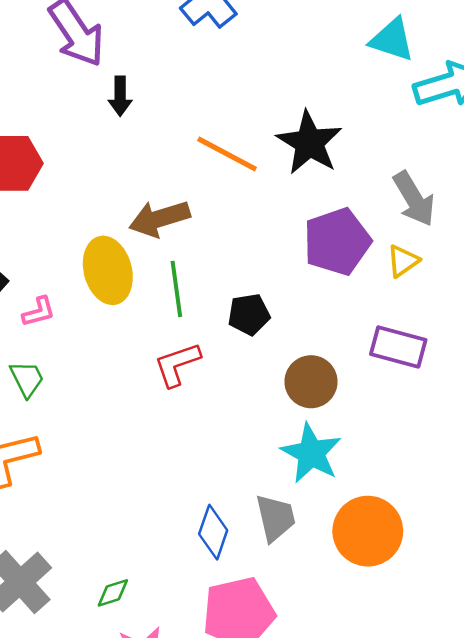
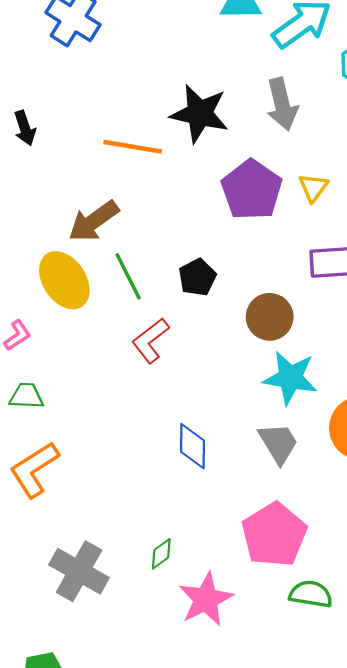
gray arrow: (414, 199) -> (282, 104), moved, turned 36
green trapezoid: (27, 379) -> (26, 396), turned -42
blue diamond: (213, 532) -> (193, 446), moved

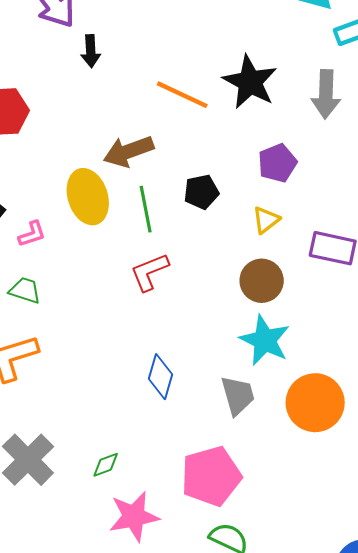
yellow triangle: (313, 187) -> (266, 220), moved
purple pentagon: (252, 190) -> (277, 163), size x0.7
black pentagon: (197, 277) -> (201, 192), moved

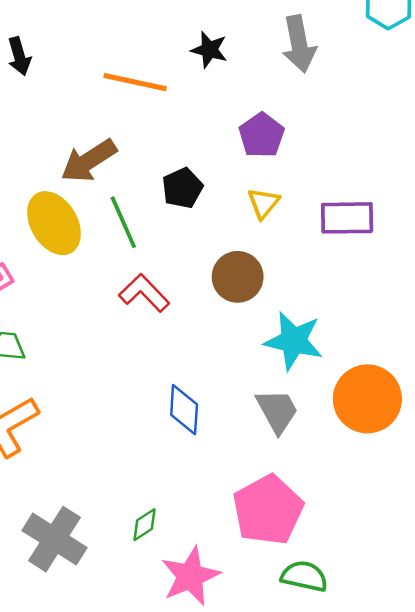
black star: (250, 82) -> (209, 50), size x0.6
red L-shape: (149, 272) -> (144, 293), turned 81
brown circle: (262, 281) -> (238, 277), moved

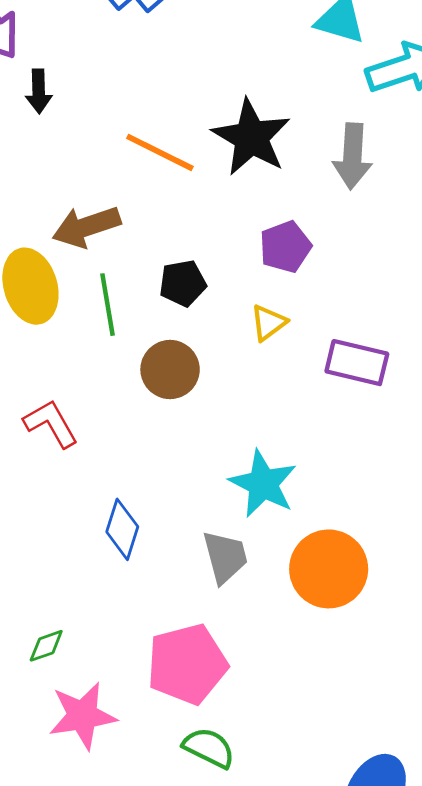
black star: (209, 50) -> (251, 137), size x1.8
brown circle: (238, 277) -> (170, 370), moved
red L-shape: (144, 293) -> (51, 424), moved

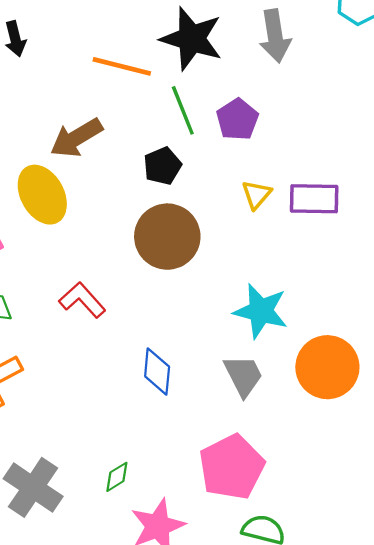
green line: (108, 305) -> (183, 110), moved
yellow triangle: (268, 323) -> (256, 195), moved
brown circle: (170, 370) -> (167, 237), size x1.4

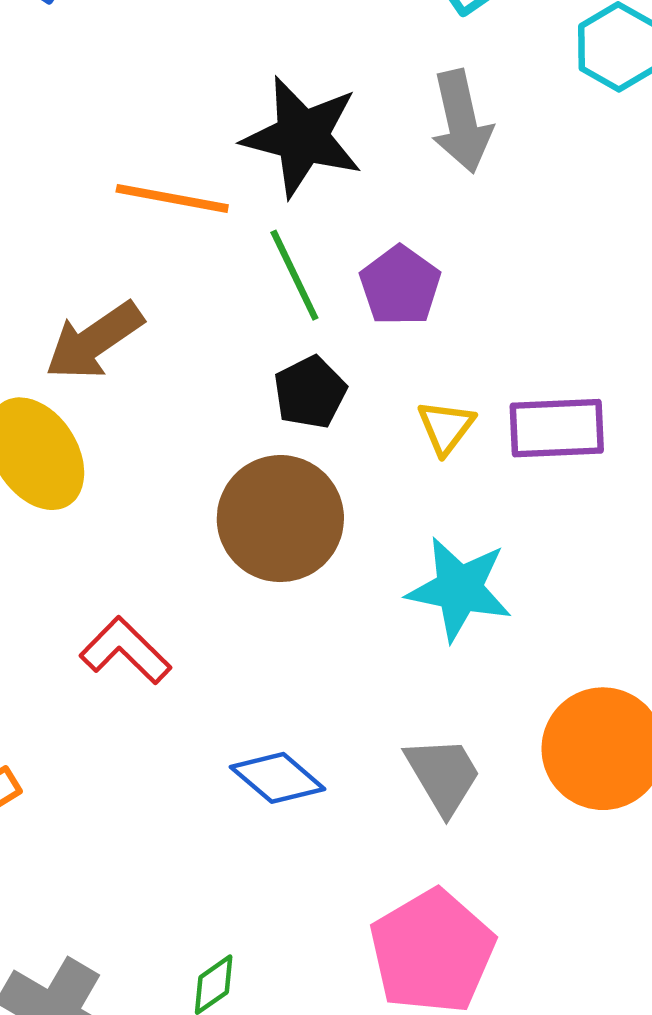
black pentagon: (162, 166) -> (310, 392), moved
cyan star: (261, 311) -> (459, 589), moved
blue diamond: (157, 371) -> (278, 778), turned -51

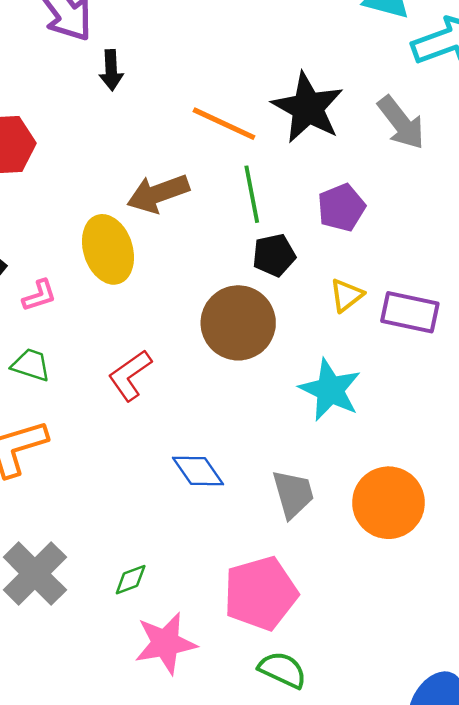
gray arrow: (462, 121) -> (401, 123), turned -40
green line: (294, 275) -> (252, 194), moved
red L-shape: (125, 650) -> (130, 375), turned -94

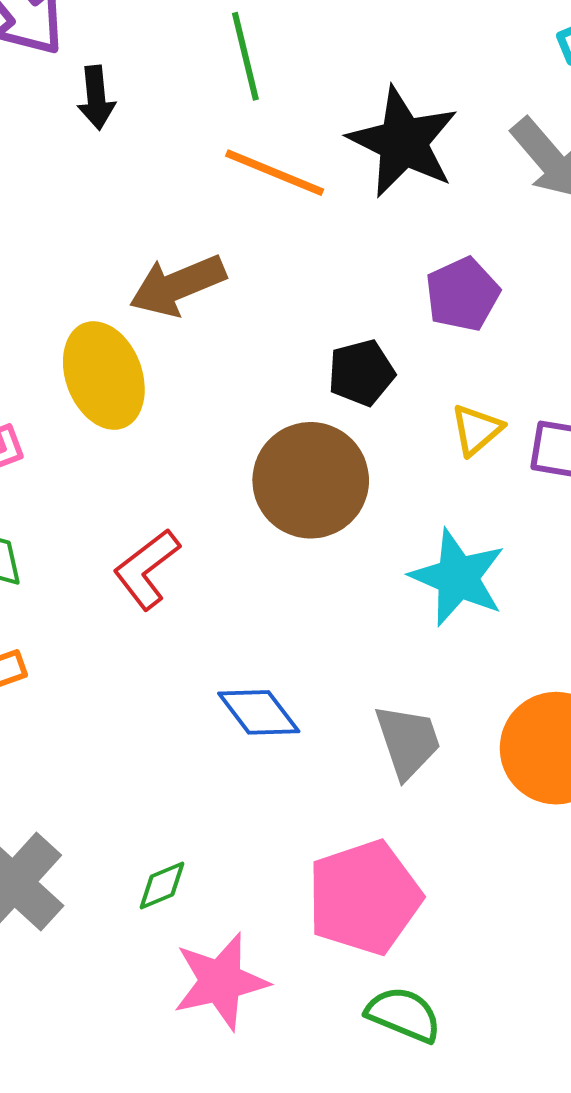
green line: (252, 194) -> (245, 56), moved

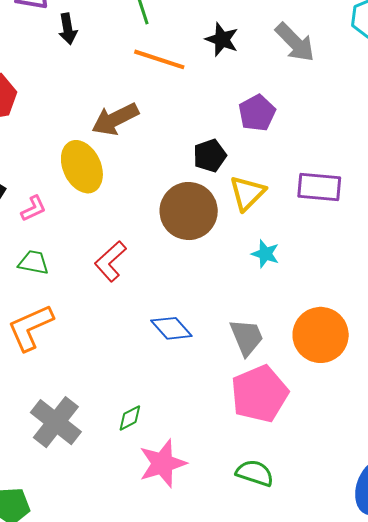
black star: (403, 142) -> (222, 39), size x0.6
yellow triangle: (476, 430) -> (247, 193), moved, size x1.4
cyan star: (458, 577) -> (265, 254), size x0.6
pink pentagon: (364, 898) -> (259, 394), moved

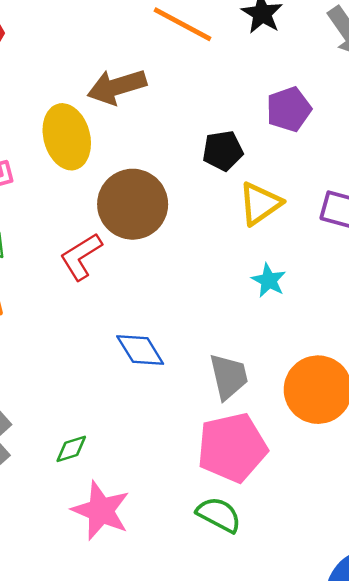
brown circle: (189, 211) -> (133, 204), moved
pink star: (163, 463) -> (101, 511), turned 30
green semicircle: (255, 473) -> (219, 515), moved

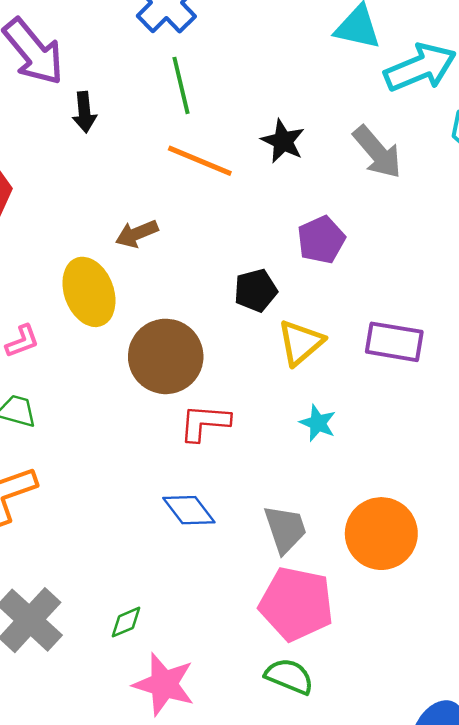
brown arrow: (117, 87) -> (137, 234), size x0.7
red L-shape: (81, 256) -> (205, 423), moved, turned 42
pink pentagon: (232, 448) -> (296, 604), turned 30

